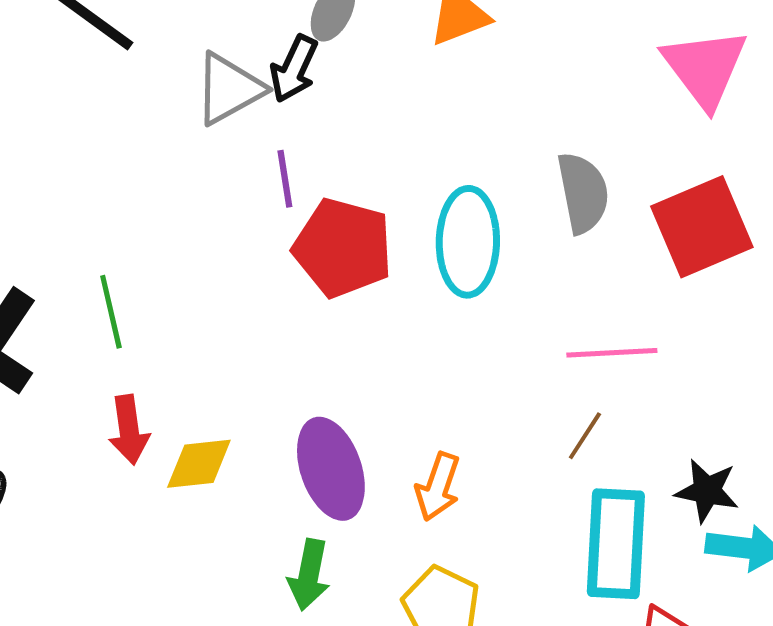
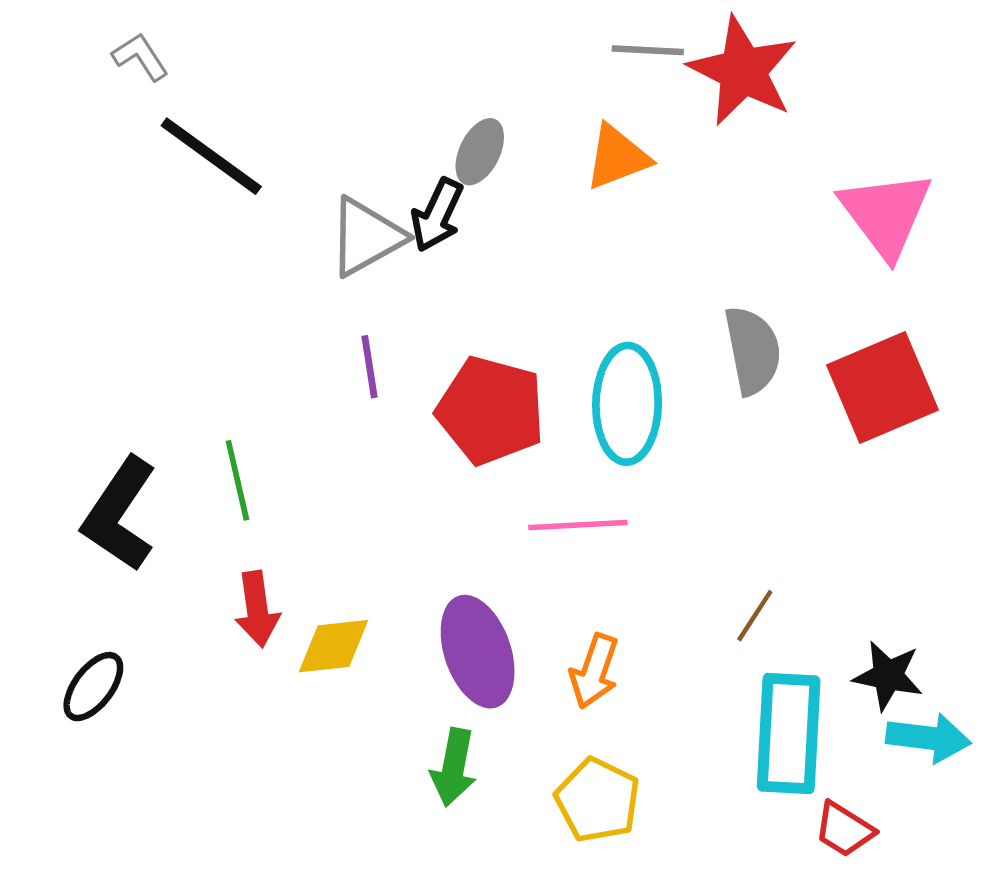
purple line: (285, 179) -> (369, 367), moved
pink line: (612, 353) -> (578, 525), moved

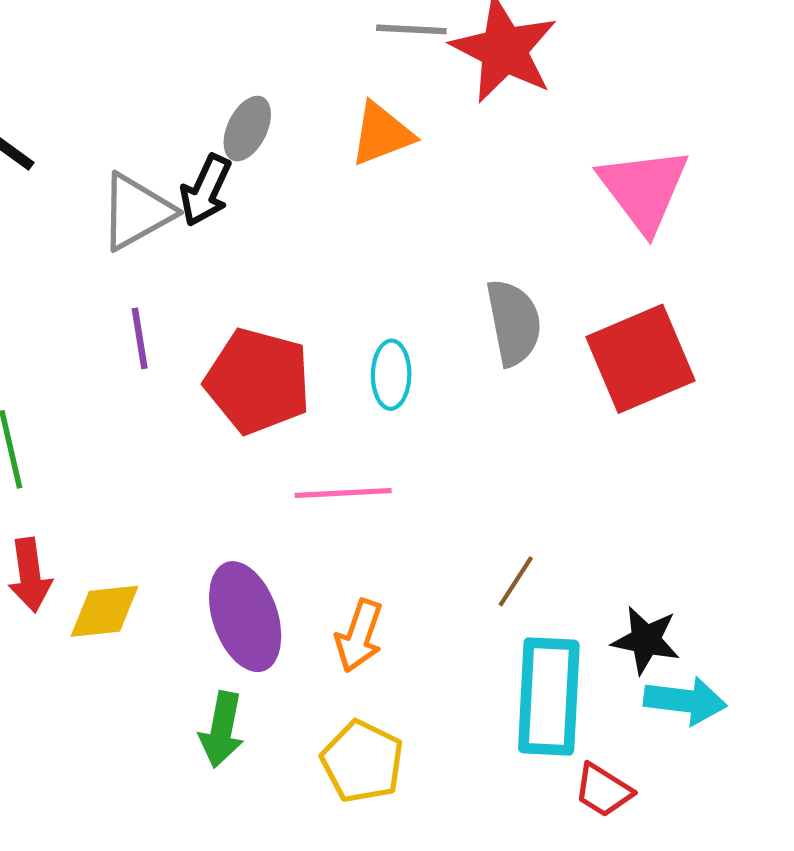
cyan ellipse: (627, 404) -> (391, 375), size x0.6

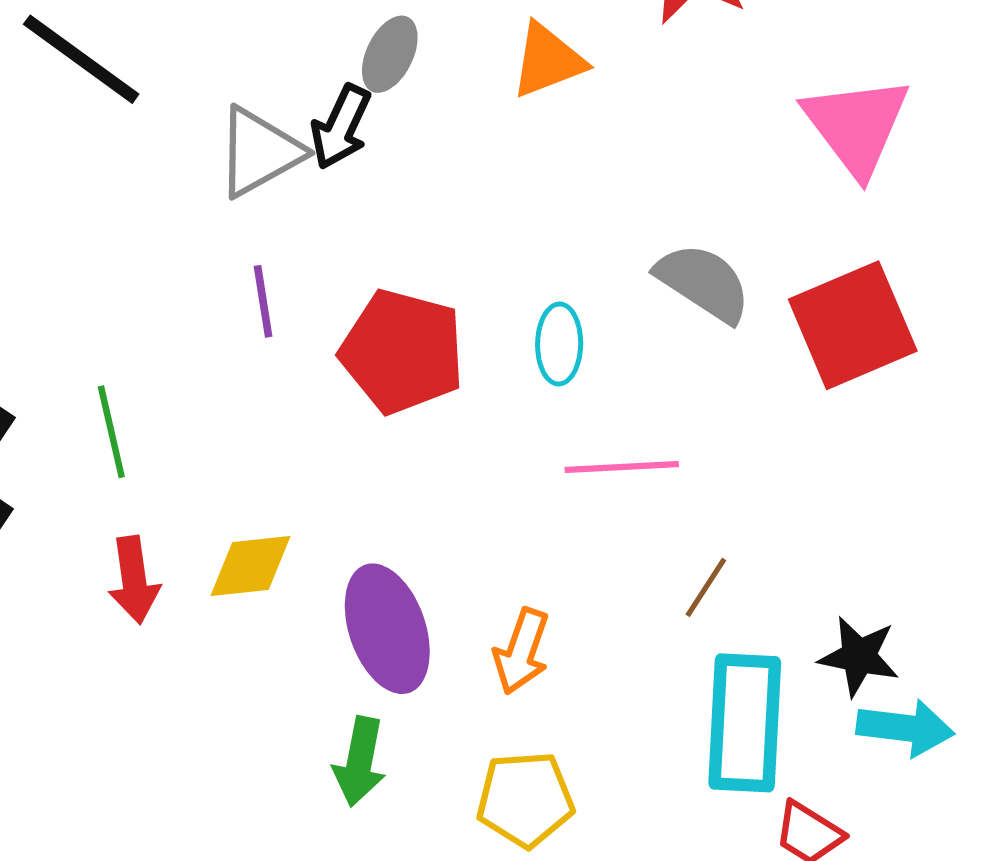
gray semicircle: (514, 322) -> (703, 283), turned -46
pink line: (343, 493) -> (622, 467), moved
yellow diamond: (104, 611) -> (251, 566), moved
yellow pentagon: (362, 762) -> (525, 799), turned -30

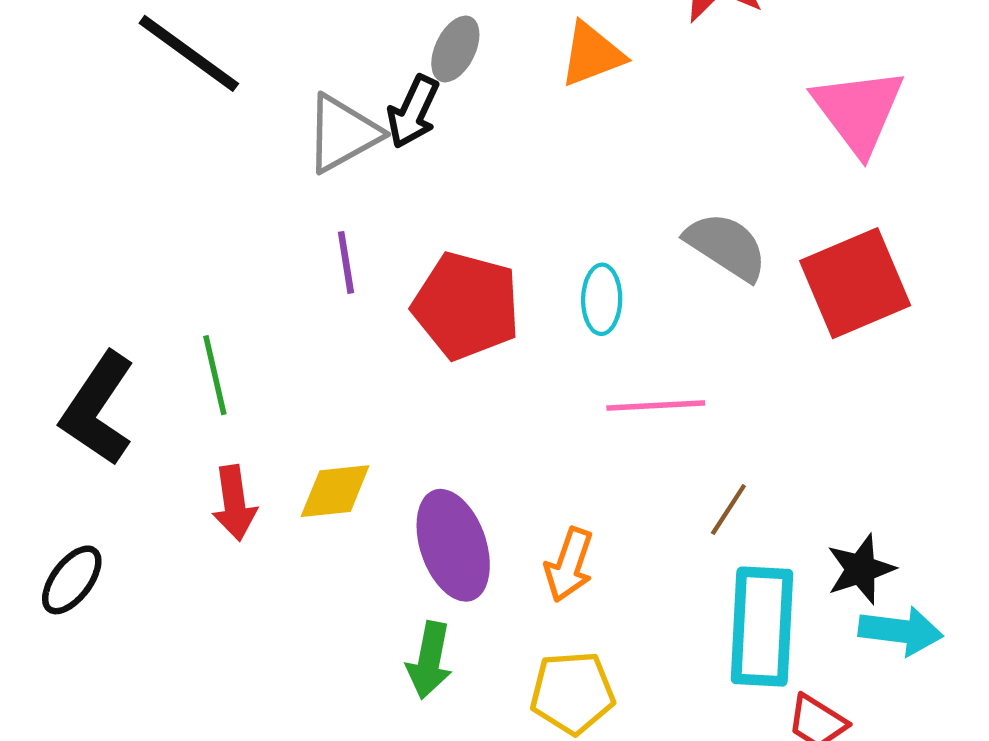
black star: (859, 656) -> (861, 569), turned -30

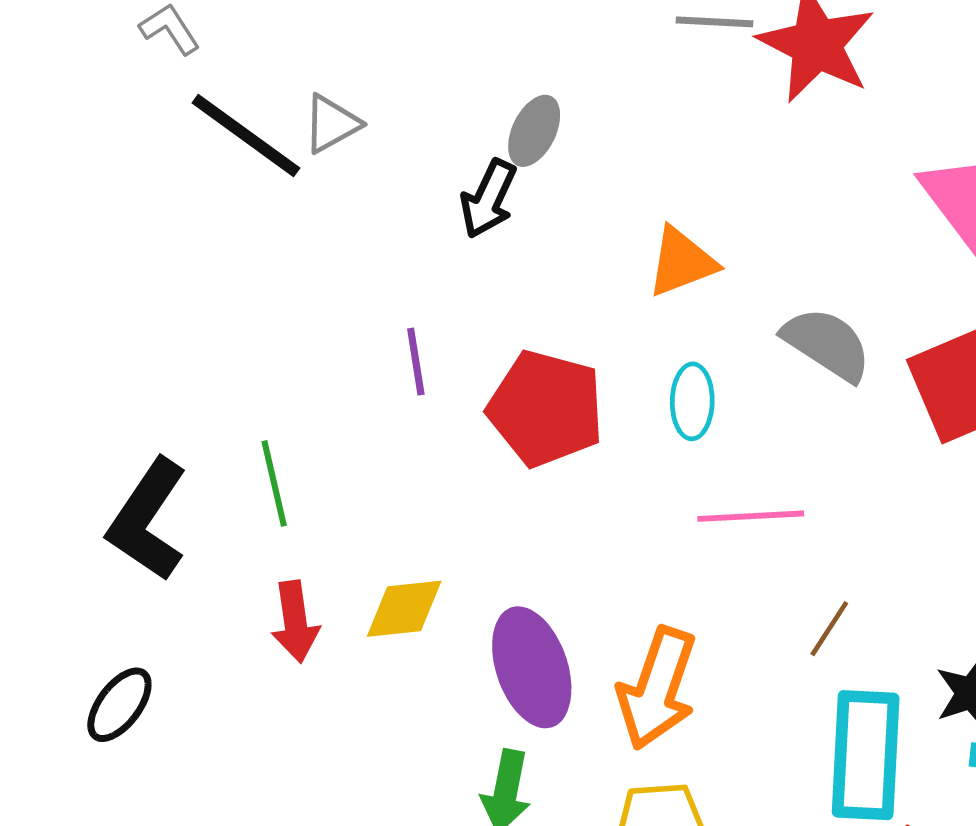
orange triangle: (592, 54) -> (682, 262), moved
gray triangle: (343, 134) -> (331, 124), moved, size x0.7
orange arrow: (569, 565) -> (657, 688), size x1.5

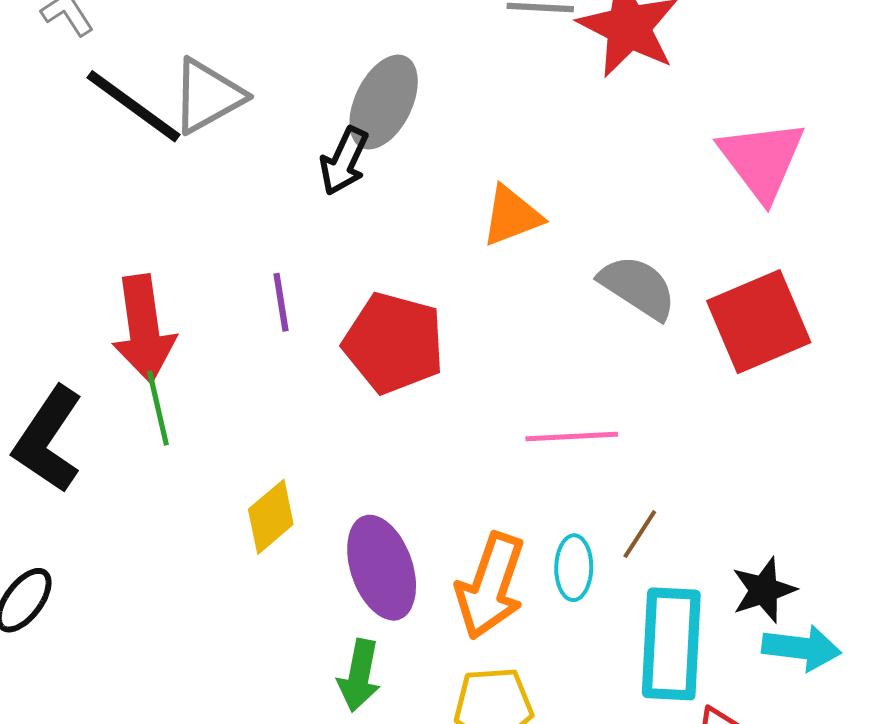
gray triangle: (331, 124) -> (208, 96), size x1.5
gray ellipse: (534, 131) -> (384, 102), size x1.5
cyan ellipse: (692, 401) -> (574, 568), moved
yellow diamond: (404, 609) -> (271, 517), turned -34
red arrow: (295, 622) -> (144, 329), moved, size x1.5

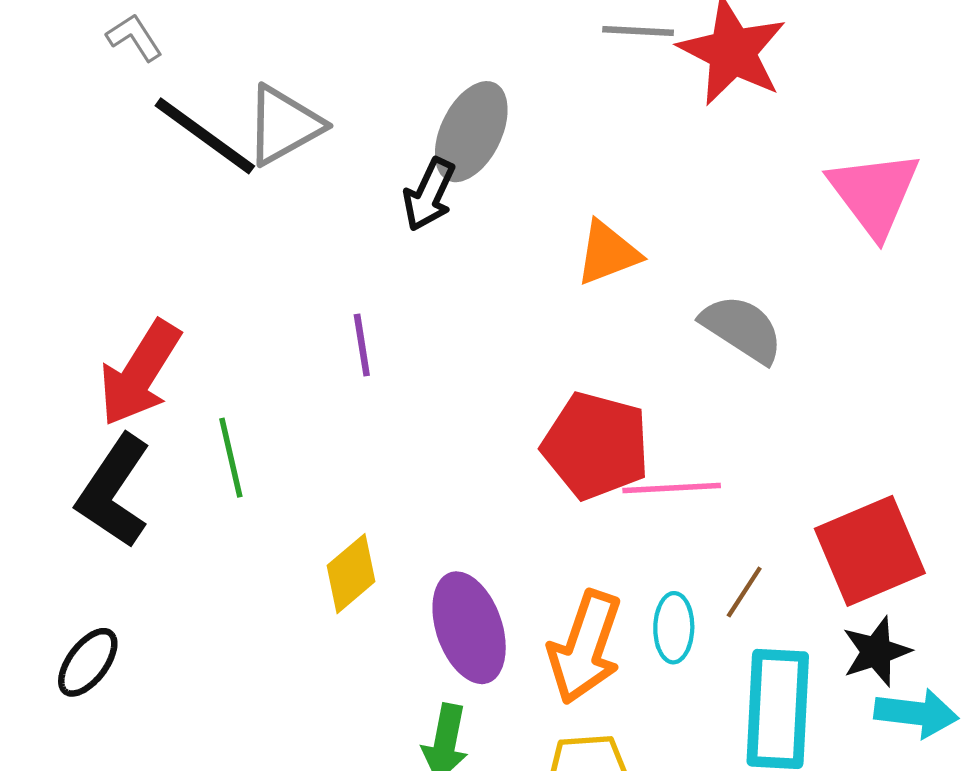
red square: (759, 322) -> (870, 551), moved
red arrow: (144, 329) -> (140, 373), moved, turned 40
red pentagon: (394, 343) -> (596, 446), moved

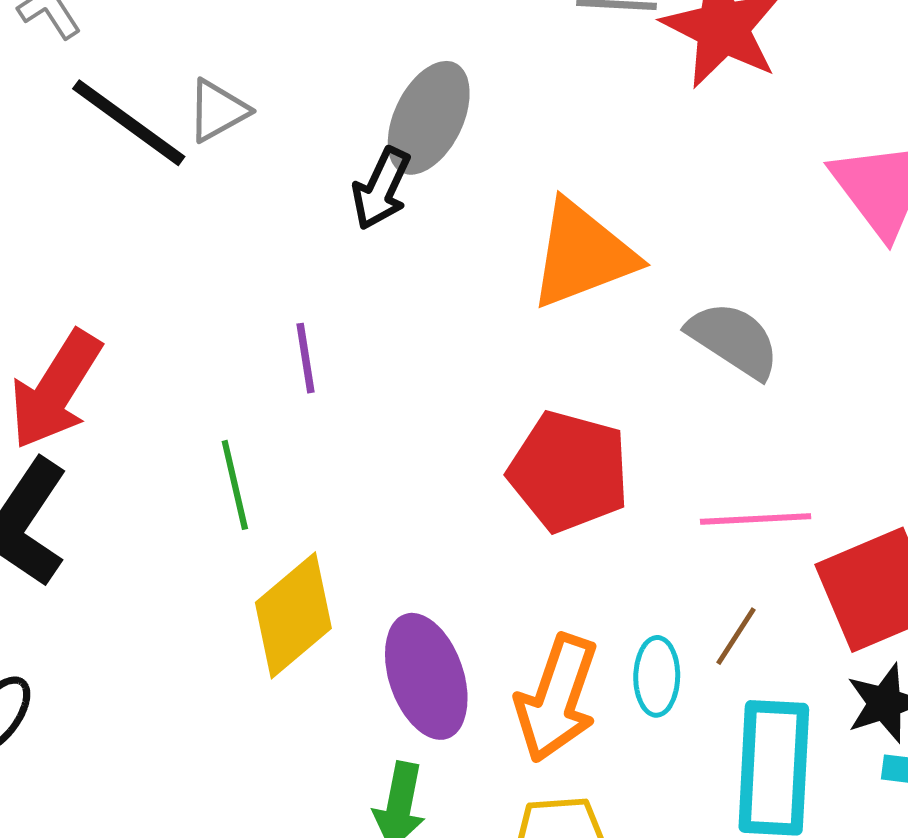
gray triangle: (284, 125) -> (218, 111), size x0.7
orange triangle: (608, 253) -> (582, 254), size x1.5
green line: (231, 458) -> (235, 485), moved
pink line: (672, 488) -> (756, 519), moved
yellow diamond: (351, 574) -> (293, 615), size x1.4

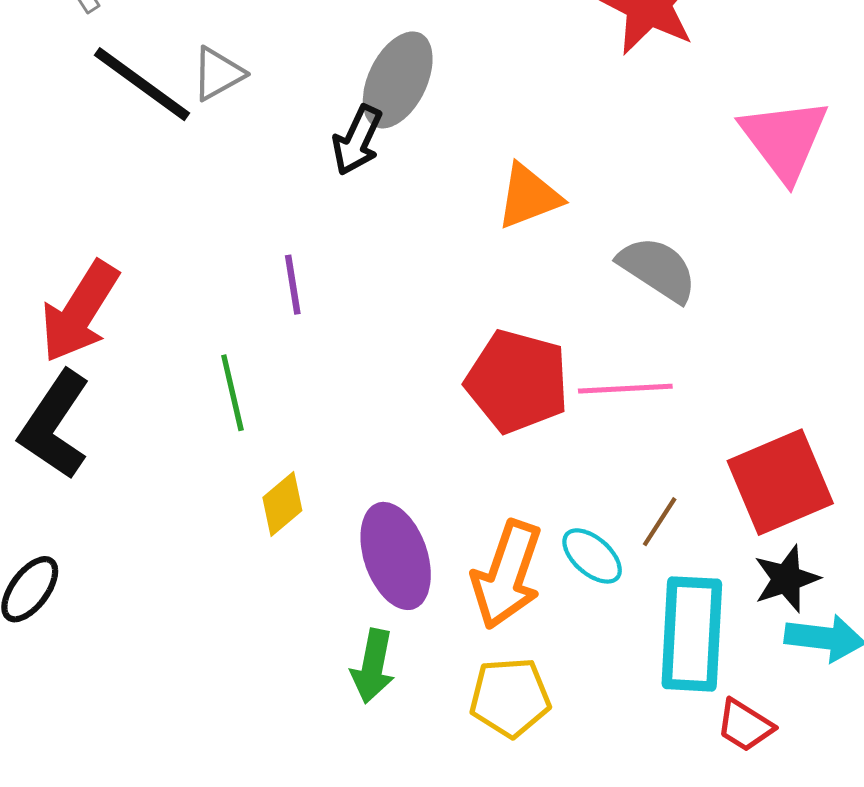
orange triangle: (582, 254) -> (529, 196), size x0.7
pink line: (756, 519) -> (625, 389), moved
yellow diamond: (293, 615) -> (282, 504), size x0.6
cyan ellipse: (657, 676) -> (592, 556), turned -50

